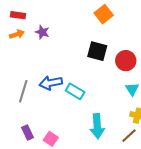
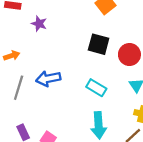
orange arrow: (17, 34) -> (12, 56), moved
cyan rectangle: (75, 91) -> (96, 88), moved

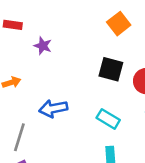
gray line: (19, 88) -> (19, 137), moved

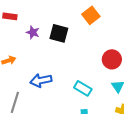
black square: (111, 69) -> (59, 33), moved

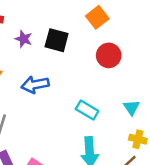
red circle: (112, 59) -> (109, 55), moved
blue arrow: (41, 80) -> (35, 85), moved

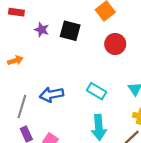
blue arrow: (35, 85) -> (52, 94), moved

